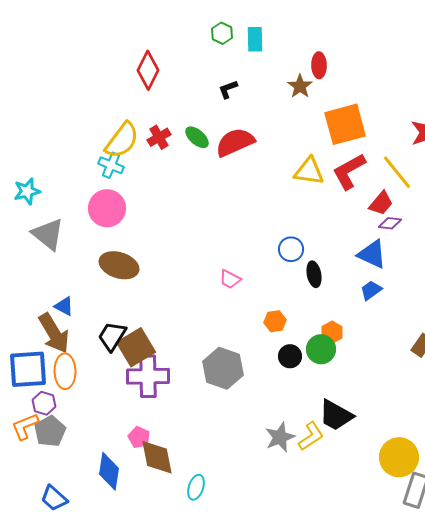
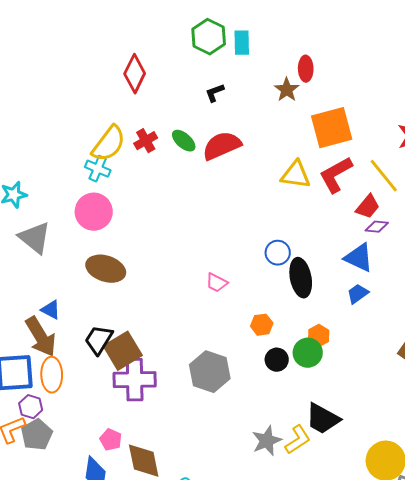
green hexagon: (222, 33) -> (209, 37), size x1.6
black ellipse: (314, 274) -> (301, 278), size x1.5
pink pentagon: (139, 437) -> (111, 440), moved

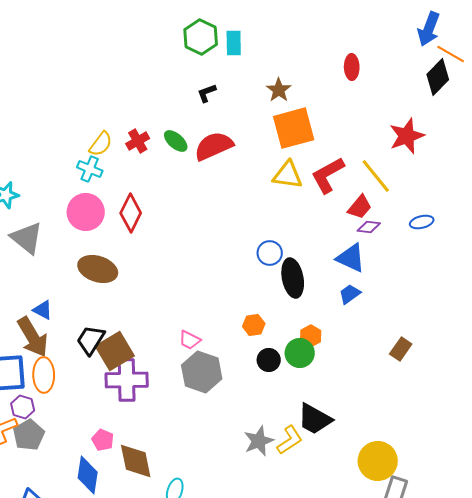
red ellipse: (306, 69) -> (352, 67), moved
red diamond: (135, 74) -> (131, 213), moved
orange square: (332, 128) -> (294, 128), moved
yellow semicircle: (109, 144) -> (101, 144), size x0.7
pink trapezoid: (217, 283) -> (190, 340), moved

